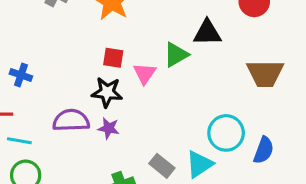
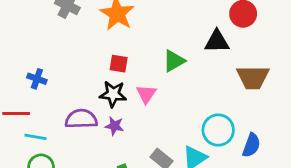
black triangle: (207, 33) -> (217, 41), moved
pink triangle: (145, 73) -> (146, 94), moved

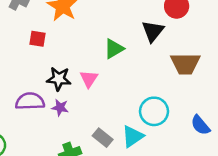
black triangle: (217, 41) -> (153, 31), turned -50
red square: (119, 64) -> (37, 39), moved
blue semicircle: (251, 145) -> (200, 125), moved, turned 120

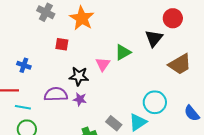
brown trapezoid: (185, 64) -> (180, 64), turned -30
pink triangle: (89, 79) -> (103, 64), moved

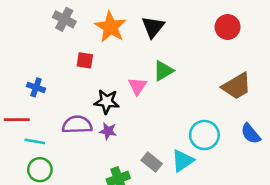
black triangle: (154, 38) -> (153, 27), moved
blue semicircle: (192, 113) -> (251, 134), moved

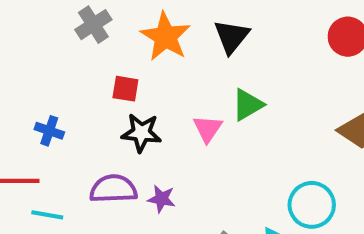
gray cross: (64, 19) -> (93, 25), turned 30
black star: (107, 102) -> (141, 133), moved

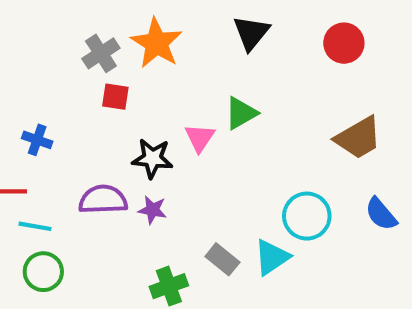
gray cross: (93, 25) -> (101, 53), moved
black triangle: (232, 37) -> (251, 33), moved
black star: (141, 133) -> (152, 158), moved

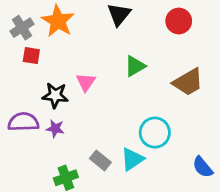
green triangle: (241, 113) -> (135, 66), moved
blue semicircle: (381, 214) -> (203, 167), moved

